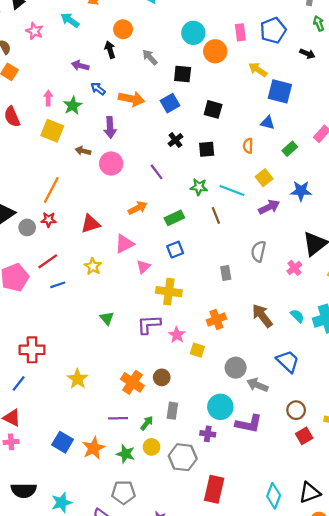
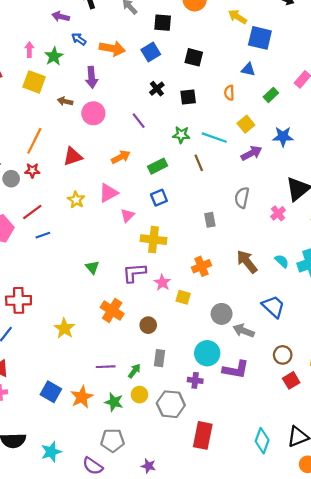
red triangle: (90, 224) -> (73, 156), moved
yellow star: (93, 266) -> (76, 200), moved
orange cross: (132, 382) -> (112, 310), moved

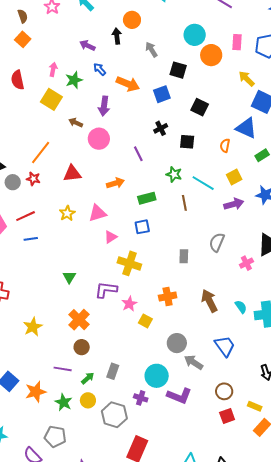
blue triangle: (248, 69) -> (246, 128), size x1.6
brown circle: (148, 325) -> (82, 347), moved

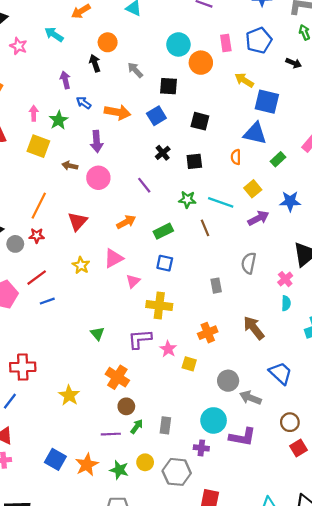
purple arrow: (87, 45) -> (65, 80), turned 63
red triangle: (72, 174) -> (78, 221), turned -30
blue square: (142, 227) -> (165, 263), turned 35
cyan semicircle: (241, 307) -> (286, 303), moved, turned 48
green arrow: (88, 378) -> (137, 427), moved

